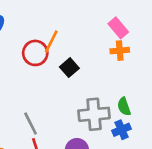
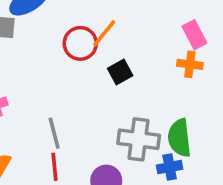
green semicircle: (124, 107) -> (179, 138), size x1.5

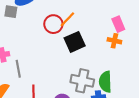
black square: (120, 72) -> (75, 42), size x1.5
gray line: (54, 133) -> (18, 69), moved

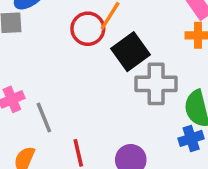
gray cross: (82, 81) -> (156, 84), moved

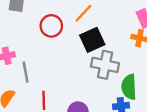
red circle: (88, 29) -> (51, 26), moved

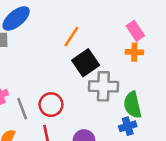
red circle: (51, 26) -> (51, 105), moved

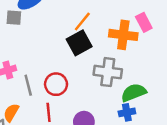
orange cross: (134, 52) -> (123, 35), moved, size x1.6
black square: (86, 63) -> (79, 43), moved
green semicircle: (132, 105) -> (134, 93), turned 75

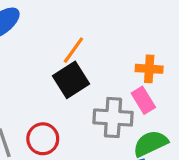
pink rectangle: (144, 22) -> (143, 100), moved
orange cross: (123, 35) -> (149, 69), moved, size x0.7

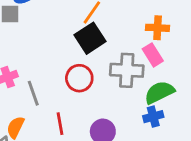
red circle: (43, 139) -> (79, 78), moved

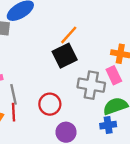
red circle: (79, 78) -> (50, 104), moved
red line: (60, 124) -> (13, 112), moved

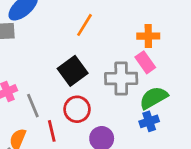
black square: (65, 56) -> (73, 71), moved
red line: (13, 112) -> (52, 131), moved

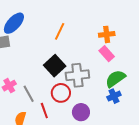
gray cross: (121, 78) -> (77, 75), moved

